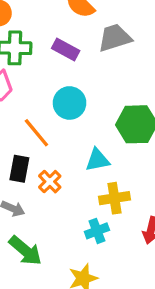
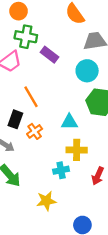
purple rectangle: (66, 49) -> (49, 55), moved
cyan circle: (70, 103) -> (87, 71), moved

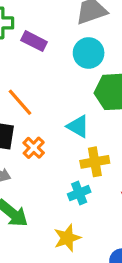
cyan triangle: (69, 122) -> (78, 126), turned 42

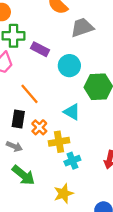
cyan circle: (89, 53) -> (69, 66), moved
yellow cross: (95, 162) -> (59, 142), moved

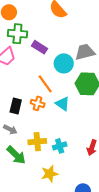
gray trapezoid: (82, 28) -> (85, 52), moved
orange line: (29, 94) -> (45, 84), moved
orange cross: (39, 127) -> (38, 103), moved, turned -32
yellow cross: (59, 142) -> (37, 142), moved

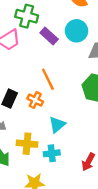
cyan circle: (64, 63) -> (77, 31), moved
cyan triangle: (63, 104) -> (57, 125), moved, turned 35

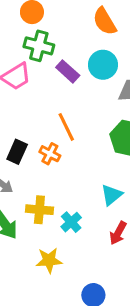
cyan triangle: (57, 125) -> (112, 195), moved
cyan cross: (52, 153) -> (71, 222), turned -35

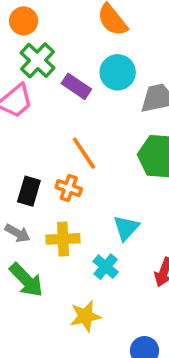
green cross: (39, 46) -> (38, 60), turned 36
cyan triangle: (112, 195) -> (126, 228), moved
yellow cross: (39, 210) -> (63, 239), moved

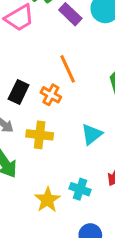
cyan cross: (106, 267) -> (80, 189), moved, turned -30
yellow star: (85, 316) -> (47, 200), turned -30

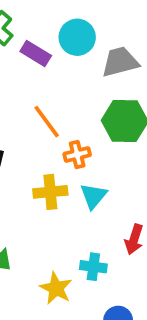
orange cross: (51, 95) -> (77, 154), moved, turned -30
yellow cross: (40, 135) -> (50, 192), moved

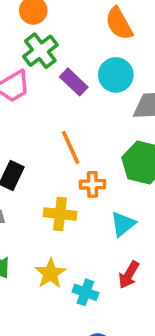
cyan triangle: (93, 196) -> (123, 224), moved
yellow star: (56, 288) -> (50, 273), moved

